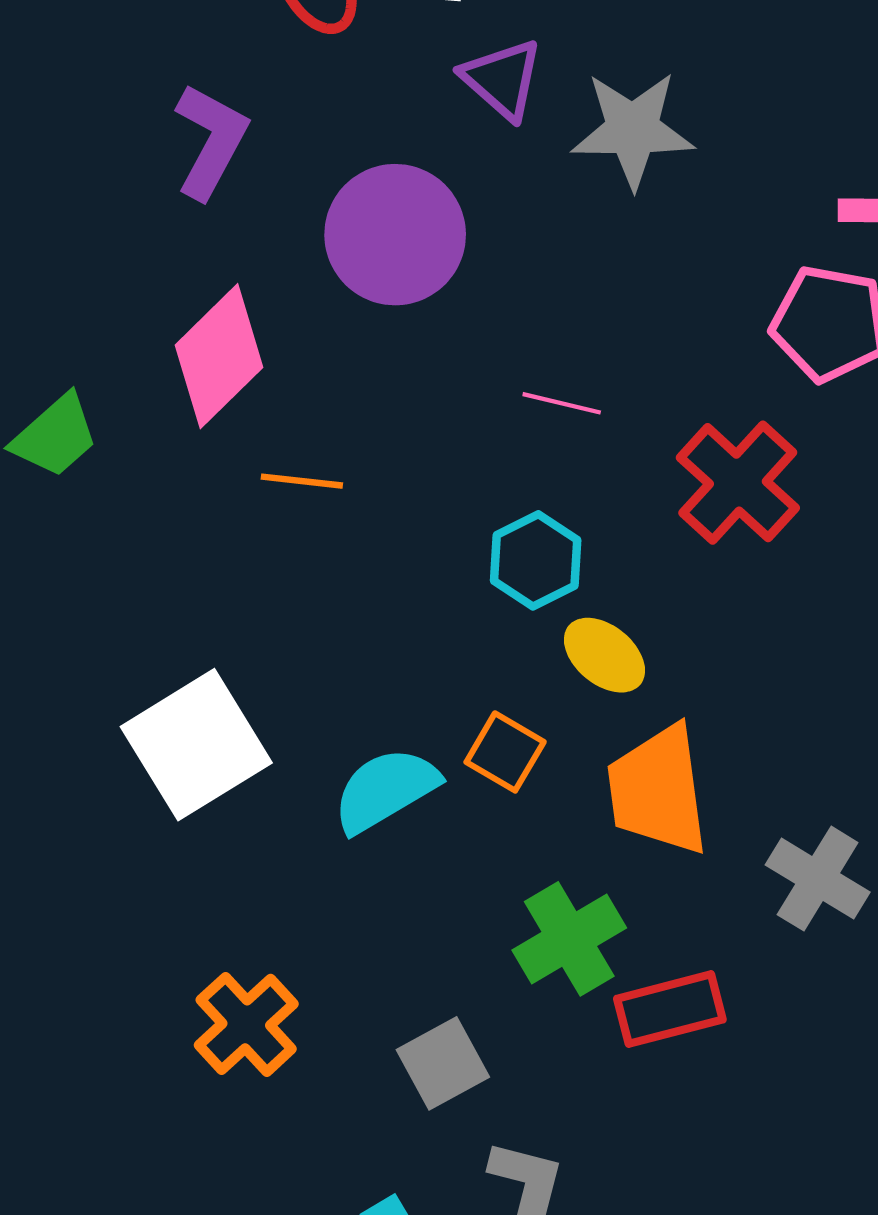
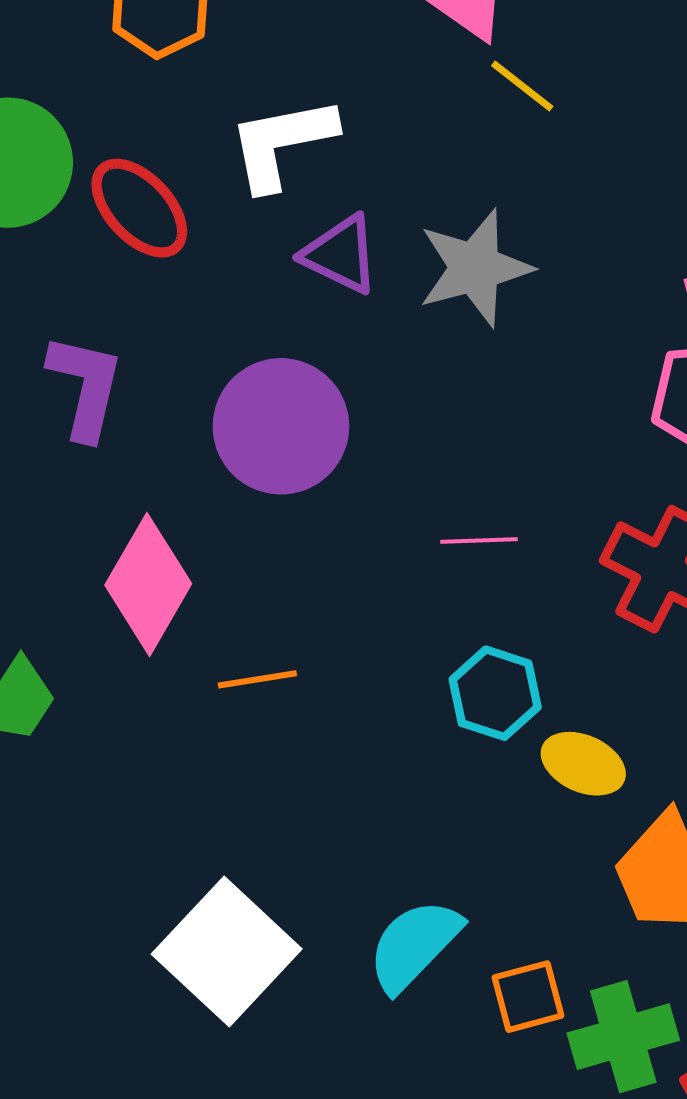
orange square: (505, 752) -> (528, 997), moved, turned -30
green cross: (569, 939) -> (623, 1037), turned 30

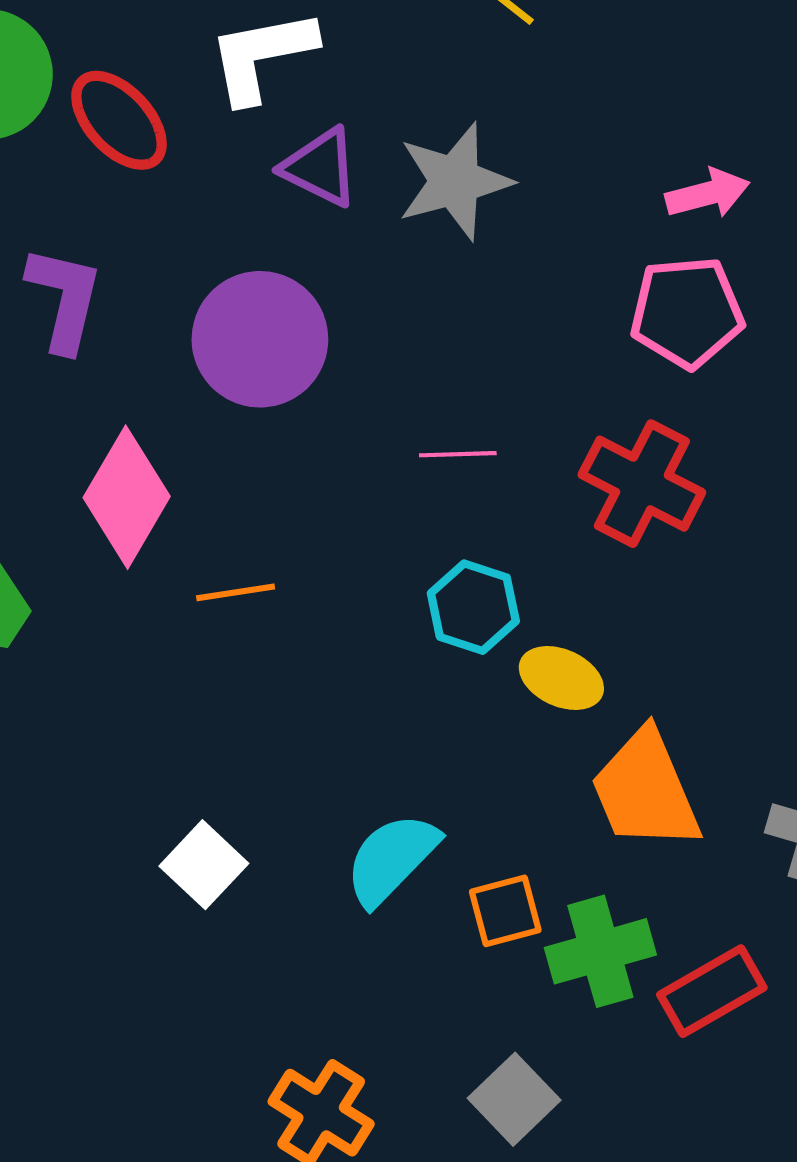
white square: (227, 952) -> (204, 865), size x0.6

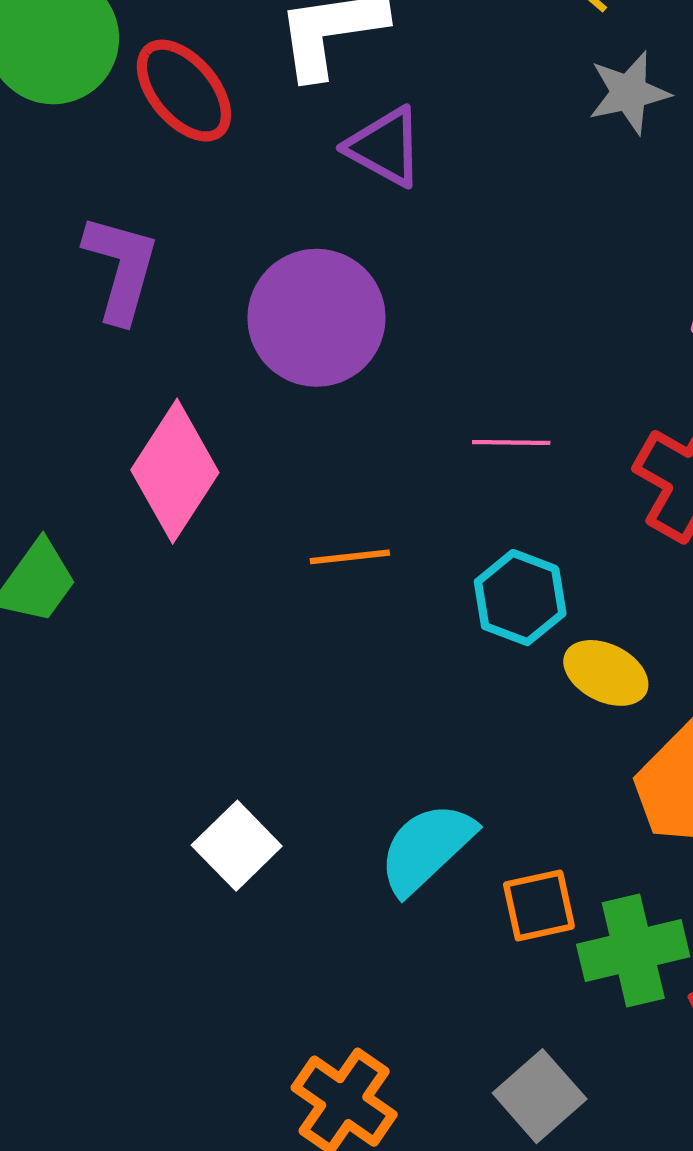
gray star: (455, 181) -> (629, 93), moved, size x0.7
orange line: (236, 592) -> (350, 557), moved

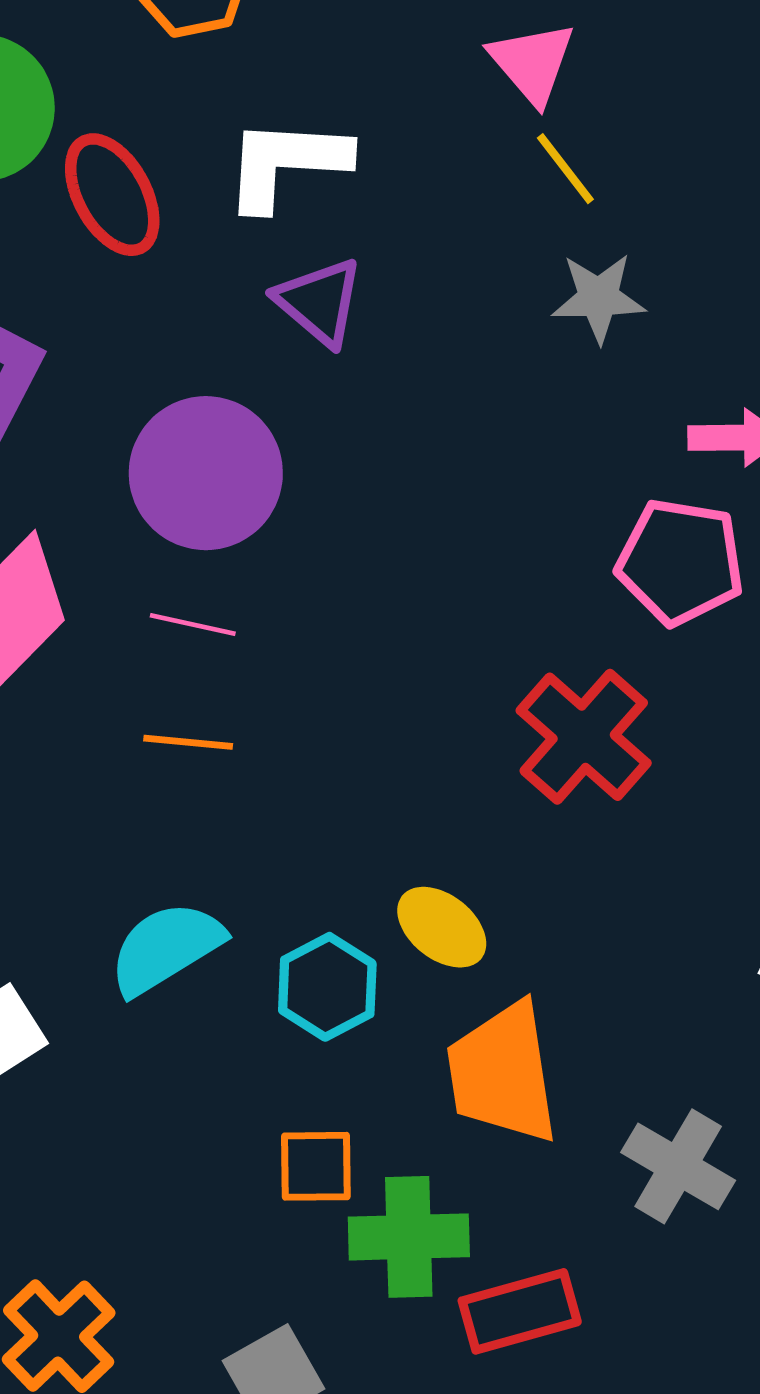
pink line: (511, 443) -> (193, 624), moved
cyan hexagon: (520, 598) -> (327, 987), moved
cyan semicircle: (426, 848) -> (166, 948), moved

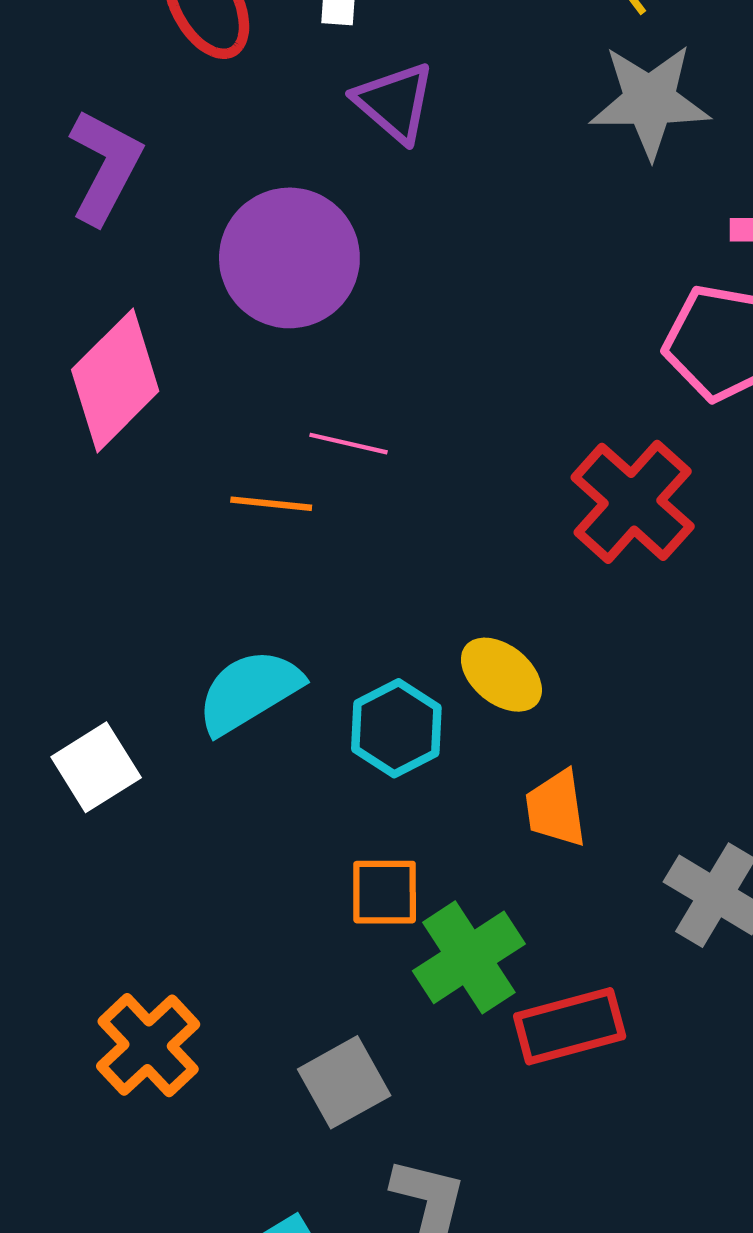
gray star: (599, 298) -> (650, 101), size x1.4
pink line: (193, 624) -> (349, 444), moved
orange trapezoid: (503, 1073) -> (556, 808), size x0.6
green cross: (409, 1237) -> (469, 957), turned -32

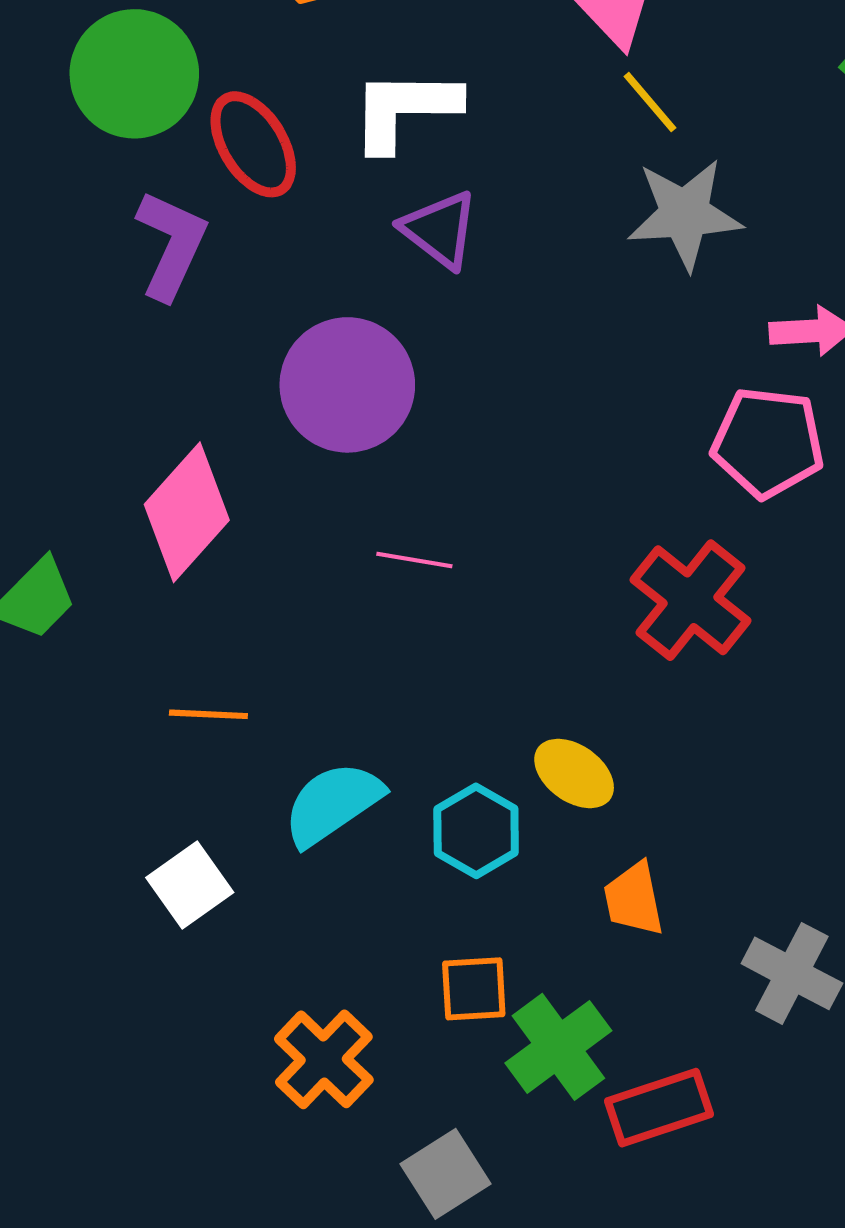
purple L-shape: (105, 166) -> (171, 245), moved
orange line: (271, 504) -> (208, 714), moved
orange cross: (148, 1045) -> (324, 1059), moved

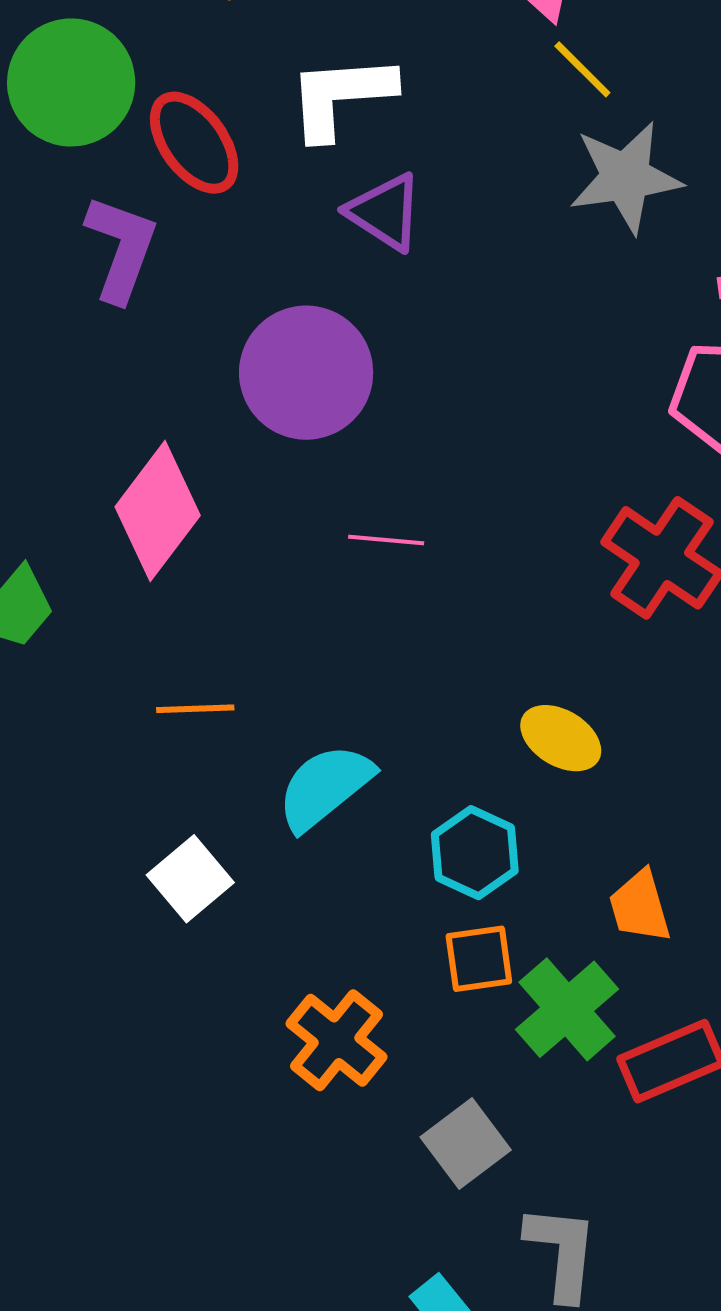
cyan hexagon: (476, 831) -> (475, 853), moved
orange trapezoid: (634, 899) -> (640, 907), moved

